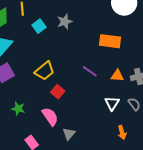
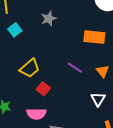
cyan square: (39, 26) -> (15, 30), moved
orange triangle: (117, 76) -> (103, 71), turned 48
pink semicircle: (50, 116) -> (36, 114), turned 126

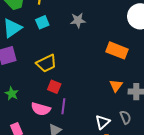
purple line: (75, 68) -> (63, 106), moved, turned 49
red square: (43, 89) -> (54, 87), turned -32
white triangle: (98, 99) -> (103, 122), moved

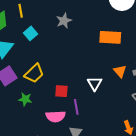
yellow trapezoid: (46, 63) -> (34, 73), moved
green star: (12, 94) -> (25, 99), moved
white triangle: (103, 122) -> (95, 84), moved

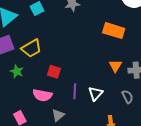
white triangle: (95, 84) -> (96, 94), moved
purple line: (76, 107) -> (75, 91), moved

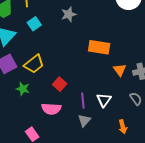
orange rectangle: (114, 31) -> (99, 47), moved
red square: (54, 72) -> (60, 84), turned 32
gray triangle: (58, 115) -> (84, 120), moved

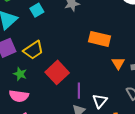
red square: (60, 84) -> (57, 72), size x1.6
white triangle: (104, 100) -> (100, 101), moved
pink semicircle: (51, 109) -> (19, 96), moved

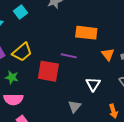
red square: (57, 72) -> (48, 71), turned -30
purple line: (79, 91) -> (69, 56), moved, turned -70
white triangle: (100, 101) -> (93, 84), moved

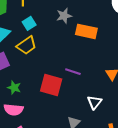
orange rectangle: (86, 33) -> (86, 31), moved
yellow trapezoid: (22, 52) -> (27, 45), moved

